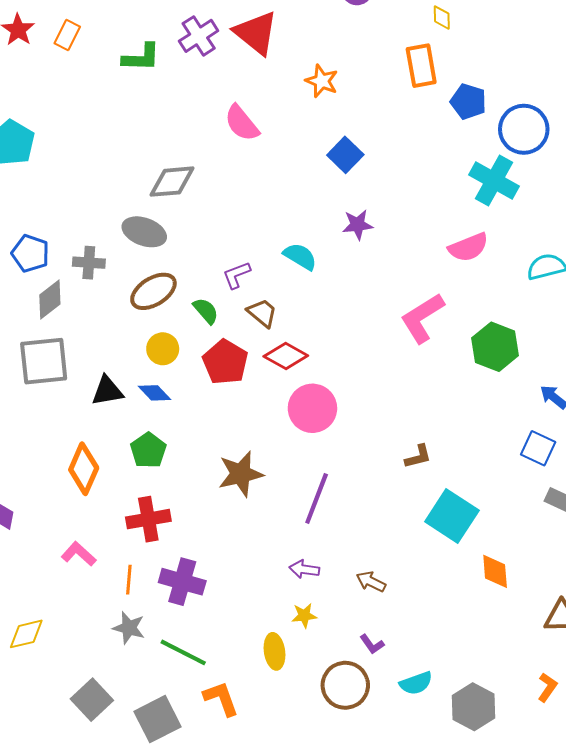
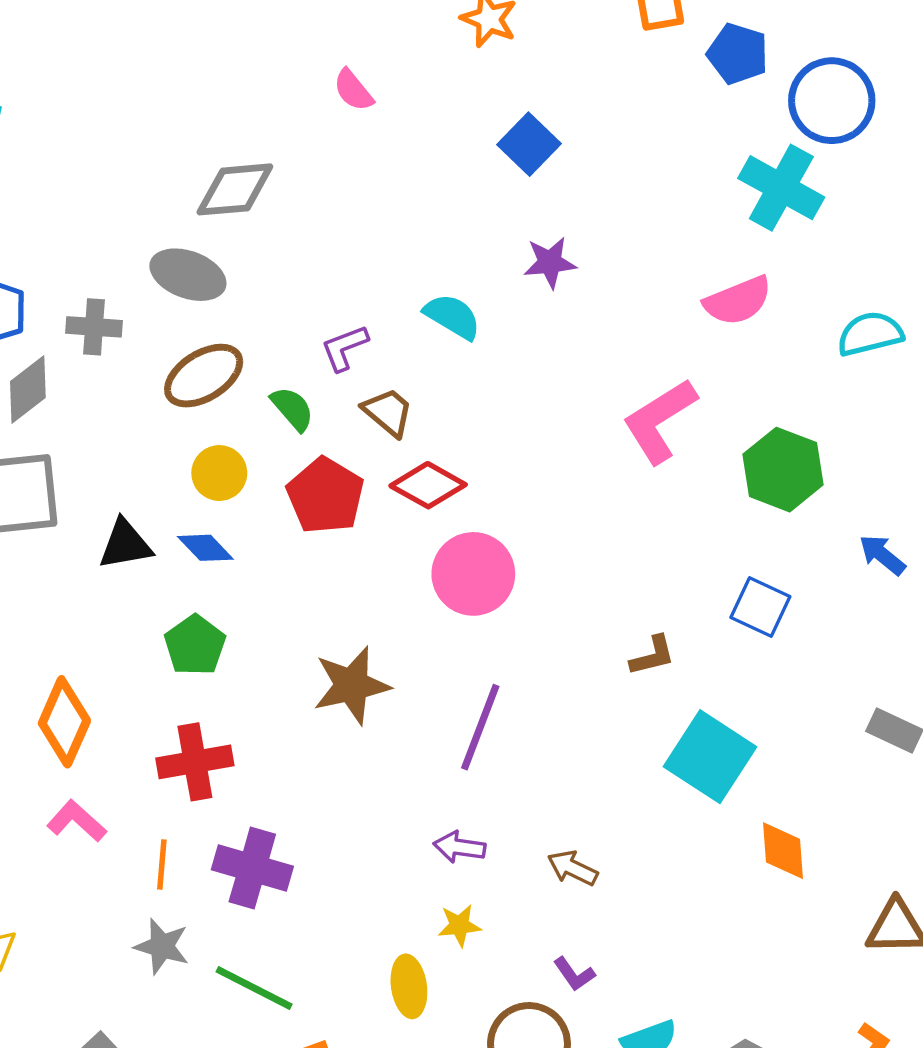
pink semicircle: (242, 123) -> (353, 90), size x0.7
blue square: (538, 448) -> (760, 607), moved
orange diamond: (84, 469) -> (64, 722), moved

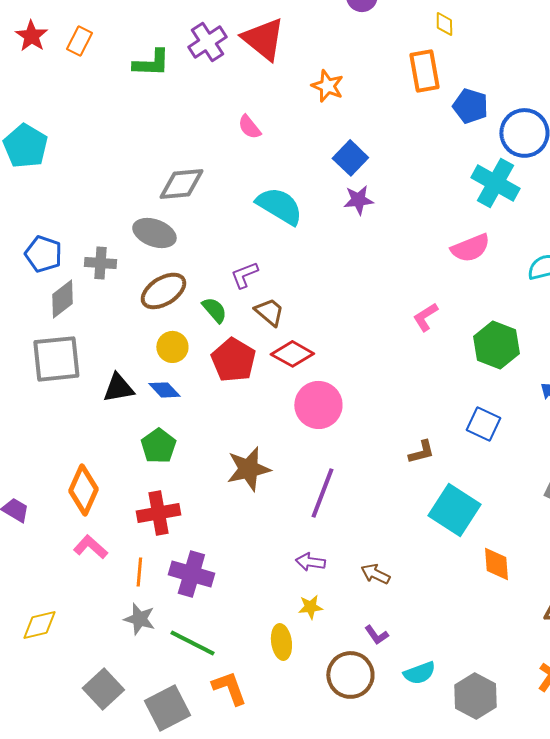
purple star: (550, 262) -> (358, 200), moved
cyan semicircle: (452, 316) -> (279, 206), moved, size x1.4
pink L-shape: (659, 421) -> (425, 317), size x0.6

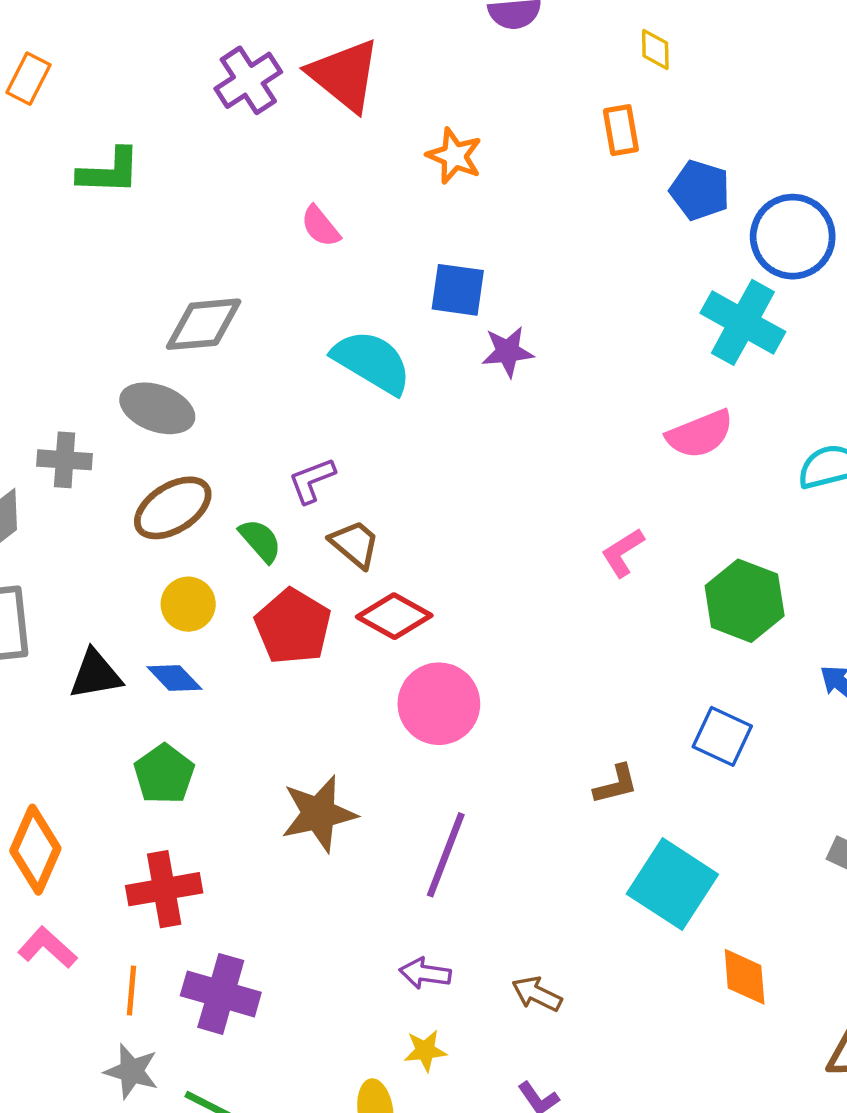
green L-shape: (151, 63) -> (109, 171), moved
orange rectangle: (424, 71) -> (621, 130), size x0.7
blue square: (350, 158) -> (458, 290), moved, turned -36

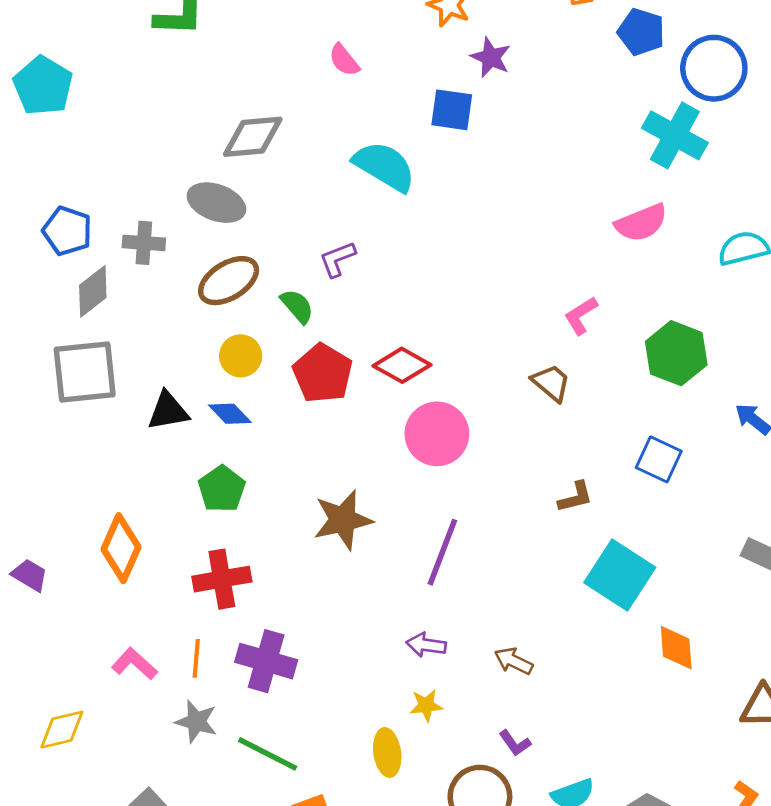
purple star: (508, 352) -> (491, 57), moved, turned 30
brown trapezoid: (355, 544) -> (551, 383), moved
pink L-shape: (47, 948) -> (134, 664), moved

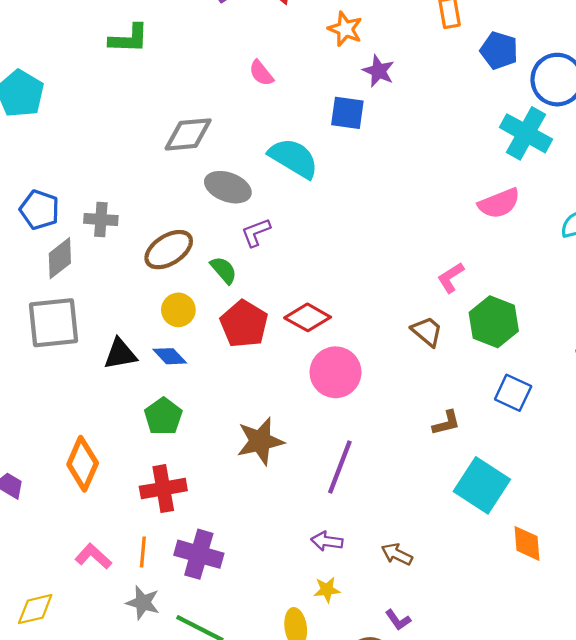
gray ellipse: (216, 203) -> (228, 187), moved
green hexagon: (676, 353) -> (494, 322), moved

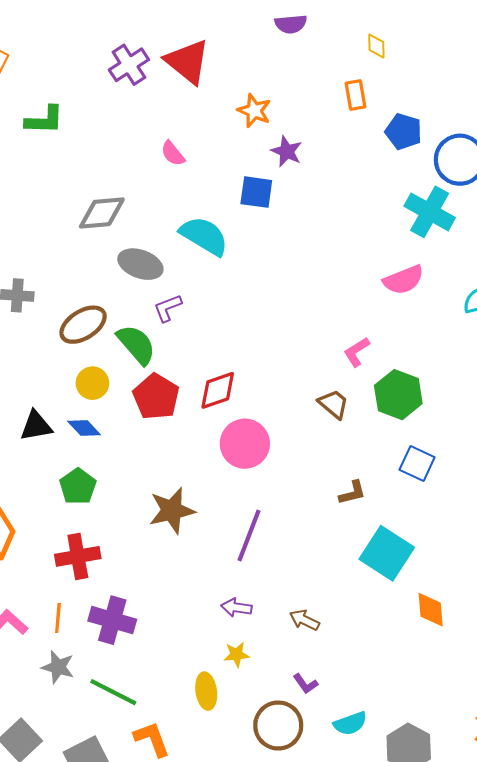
green semicircle: (224, 270) -> (136, 344), size x1.5
red diamond: (308, 317) -> (218, 390), turned -48

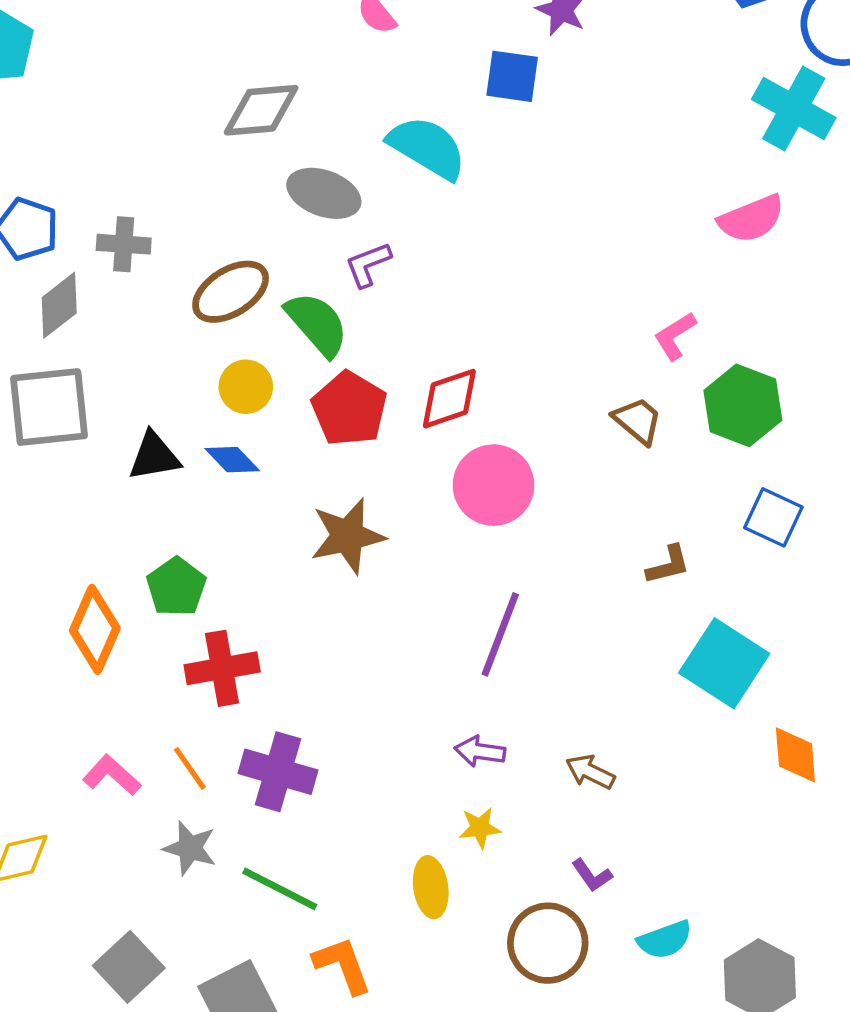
green pentagon: (78, 486) -> (176, 587), moved
brown star: (172, 510) -> (348, 536), moved
orange line: (58, 618) -> (190, 768), turned -40

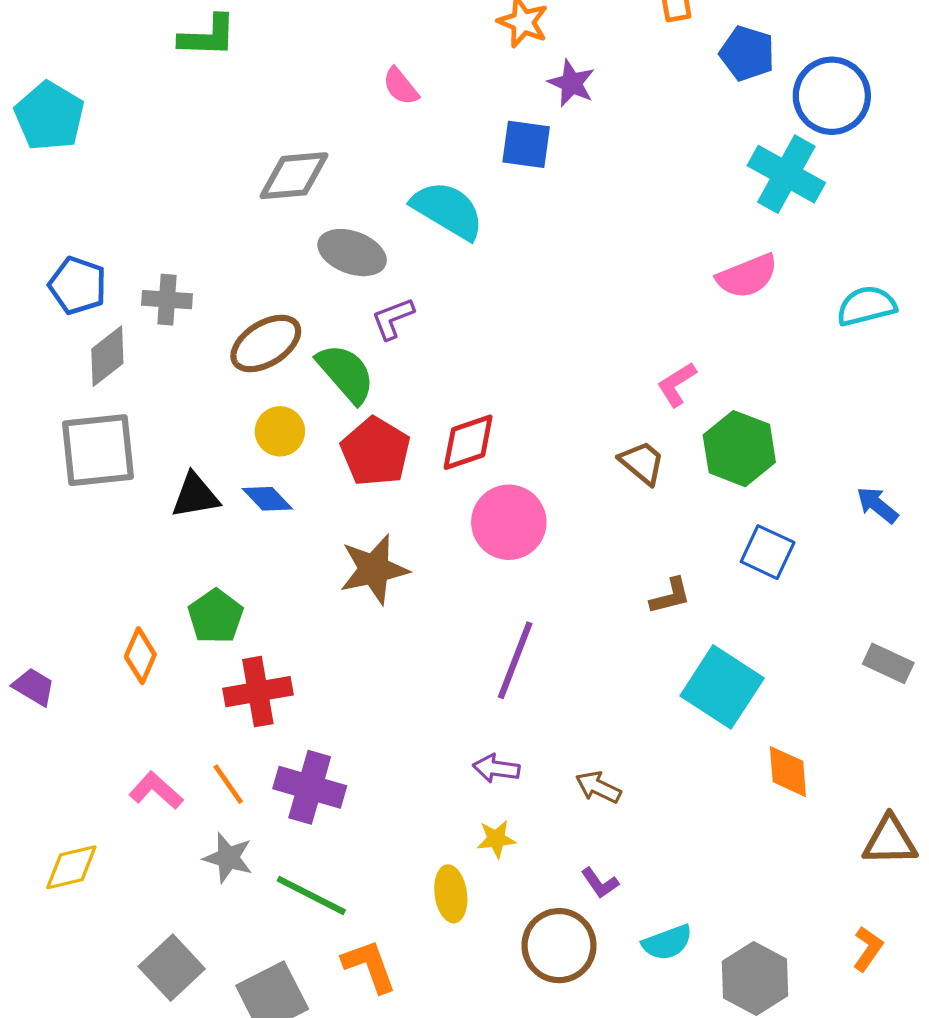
orange diamond: (95, 629) -> (140, 656), size x0.7

